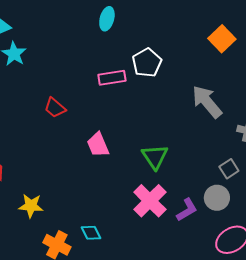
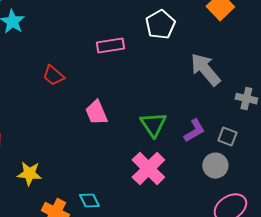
white pentagon: (147, 63) -> (160, 25), moved
gray square: (229, 169) -> (227, 137), turned -36
purple L-shape: (187, 210) -> (194, 131), moved

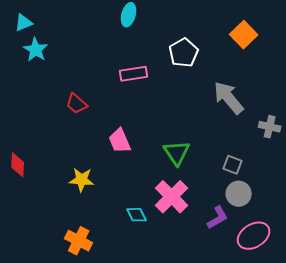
purple L-shape: (194, 131) -> (218, 218), moved
gray square: (227, 137) -> (233, 165), moved
yellow star: (29, 174) -> (82, 180), moved
cyan diamond: (89, 201) -> (137, 215), moved

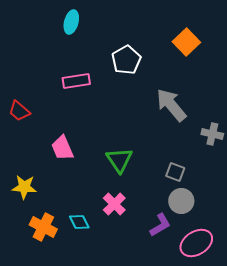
pink cross: (172, 197) -> (114, 204), size x0.7
orange cross: (79, 241) -> (43, 227), moved

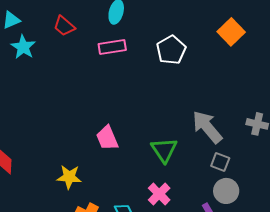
pink rectangle: (76, 81) -> (112, 47), moved
gray arrow: (171, 105) -> (207, 127), moved
red trapezoid: (19, 111) -> (64, 26), moved

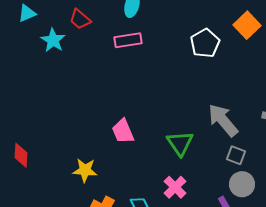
cyan star: (23, 47) -> (53, 40), moved
white pentagon: (171, 50) -> (205, 43), moved

